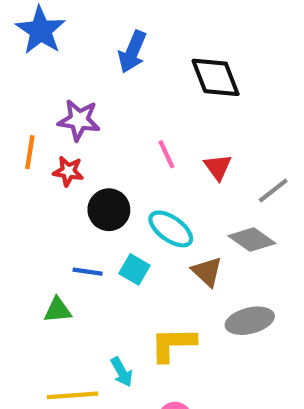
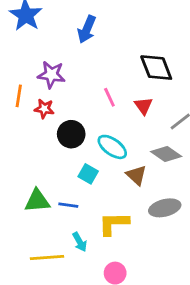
black diamond: (216, 77) -> (156, 68), moved
blue line: (88, 272) -> (68, 205), moved
green triangle: (58, 310) -> (37, 201), size x1.4

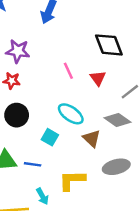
black circle: (71, 134) -> (17, 115), moved

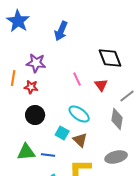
gray diamond: (118, 120) -> (117, 119), turned 65
brown triangle: (92, 138) -> (80, 140), moved

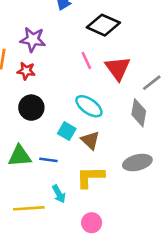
black diamond: (110, 58) -> (103, 25), moved, turned -45
red triangle: (101, 85) -> (118, 68), size x1.5

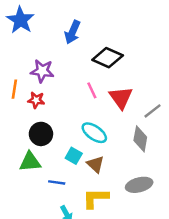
green triangle: (20, 156) -> (30, 162), moved

